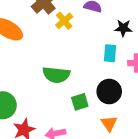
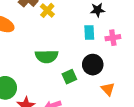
orange triangle: (109, 123) -> (108, 89), moved

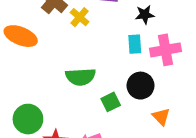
pink cross: (113, 38) -> (166, 50), size x1.5

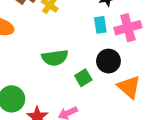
orange triangle: (161, 117) -> (129, 87), size x1.5

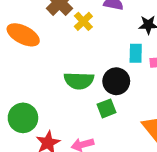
black circle: (108, 61) -> (116, 81), moved

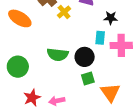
green square: (107, 108) -> (88, 78), moved
green circle: (23, 118) -> (18, 67), moved

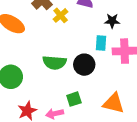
green square: (88, 78) -> (74, 99), moved
orange triangle: (110, 92) -> (114, 103), turned -40

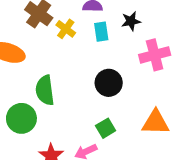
cyan rectangle: (101, 43) -> (101, 32), moved
green semicircle: (54, 63) -> (45, 90), moved, turned 90

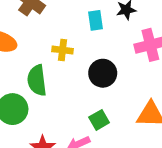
yellow cross: (66, 29) -> (63, 50), moved, turned -30

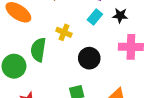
cyan rectangle: (96, 20) -> (95, 17), turned 32

